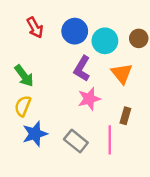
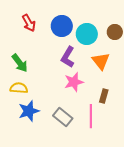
yellow semicircle: (23, 106) -> (19, 88), turned 72

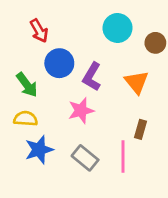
blue circle: (62, 26) -> (59, 63), moved
cyan circle: (87, 34) -> (118, 28), moved
pink star: (74, 82) -> (81, 110), moved

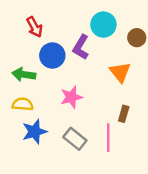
purple L-shape: (92, 77) -> (81, 47), moved
green arrow: (27, 85) -> (24, 75), turned 135

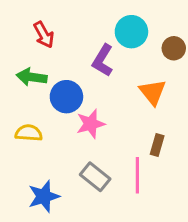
blue circle: (52, 55) -> (66, 97), moved
green arrow: (24, 75) -> (32, 77), moved
blue star: (34, 132) -> (44, 196), moved

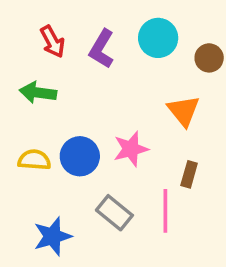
purple L-shape: (103, 60) -> (102, 49), moved
blue circle: (66, 97) -> (80, 156), moved
pink star: (91, 124) -> (131, 149), moved

